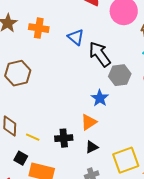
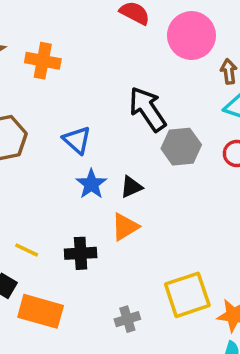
blue triangle: (76, 37) -> (77, 140), moved
blue star: (100, 98) -> (91, 184), moved
black triangle: (92, 147) -> (131, 187), moved

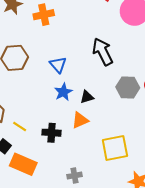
orange cross: (43, 61) -> (44, 15), turned -30
gray hexagon: (181, 147) -> (128, 87), moved
yellow square: (187, 295) -> (115, 148), moved

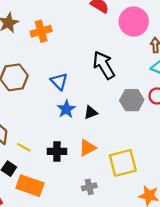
orange triangle: (80, 120) -> (87, 148), moved
gray cross: (74, 176) -> (89, 187), moved

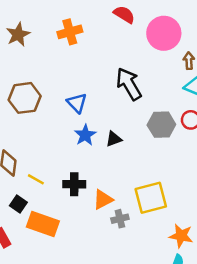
orange cross: (41, 31) -> (70, 32), moved
orange triangle: (87, 148) -> (103, 199), moved
gray cross: (89, 187) -> (120, 219), moved

